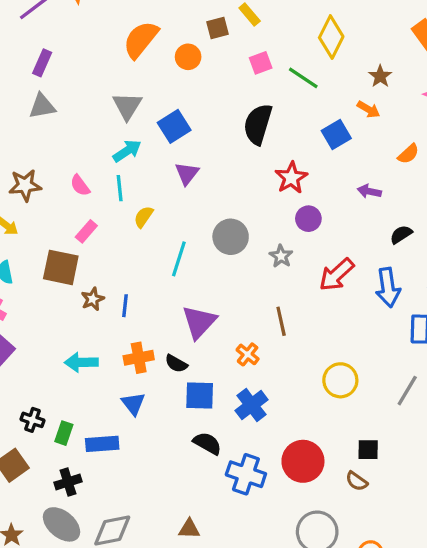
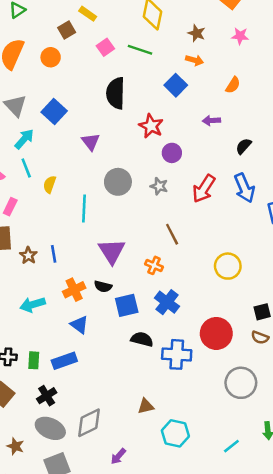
purple triangle: (187, 173) -> (91, 142), moved

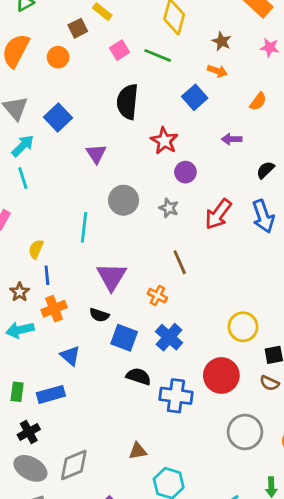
yellow semicircle: (50, 184) -> (36, 249), moved
brown star: (28, 255) -> (20, 292), moved
yellow circle: (228, 266) -> (243, 327), moved
orange cross: (74, 290) -> (54, 309), moved
blue square: (127, 305) -> (124, 338), turned 30

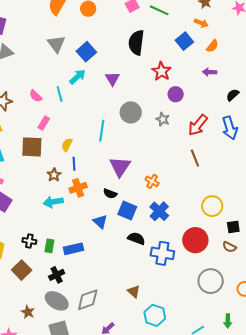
orange semicircle: (258, 101) -> (212, 46), moved
cyan arrow: (23, 146) -> (78, 77), moved
brown line: (180, 262) -> (195, 158), moved
blue triangle: (70, 356) -> (100, 222), moved
brown triangle: (138, 451) -> (134, 291), turned 48

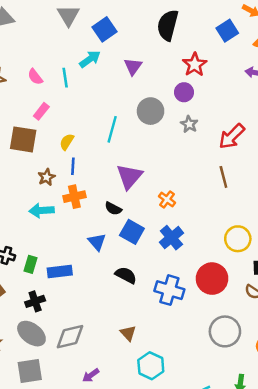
purple circle: (176, 94) -> (184, 92), moved
black semicircle: (136, 238) -> (126, 275), moved

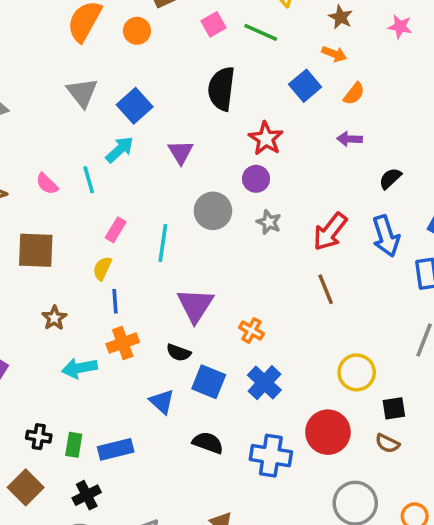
pink rectangle: (41, 111) -> (116, 230), moved
brown square: (23, 139) -> (36, 250), moved
brown star: (47, 177) -> (54, 318), moved

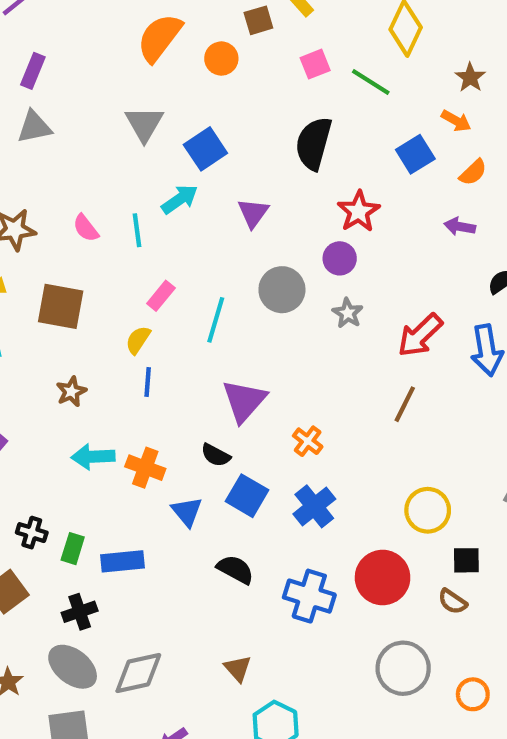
brown line: (326, 289) -> (405, 404), turned 40
orange cross: (123, 343) -> (145, 468), moved, turned 32

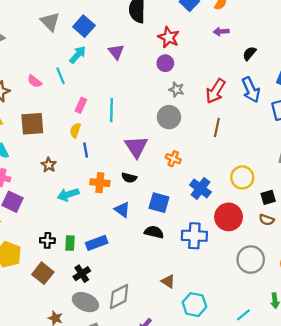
gray circle: (282, 290) -> (169, 117), moved
orange cross: (145, 468) -> (100, 183), moved
blue square: (247, 496) -> (159, 203), moved
blue cross: (314, 506) -> (200, 188), moved

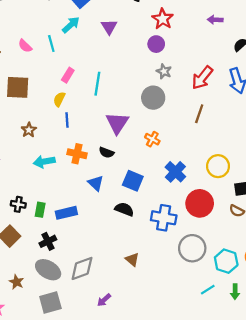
gray circle: (251, 260) -> (192, 248), moved
cyan hexagon: (194, 305) -> (226, 261), moved
cyan line: (243, 315) -> (208, 290), moved

